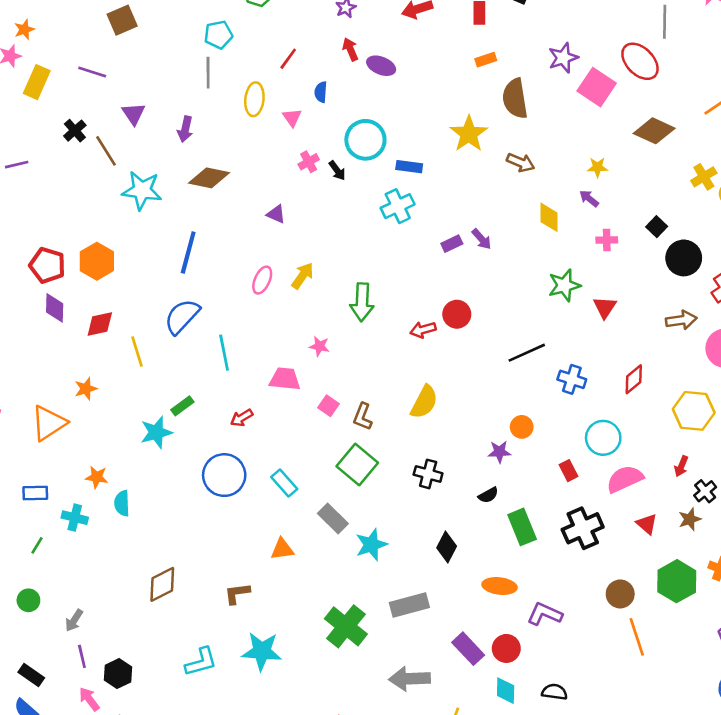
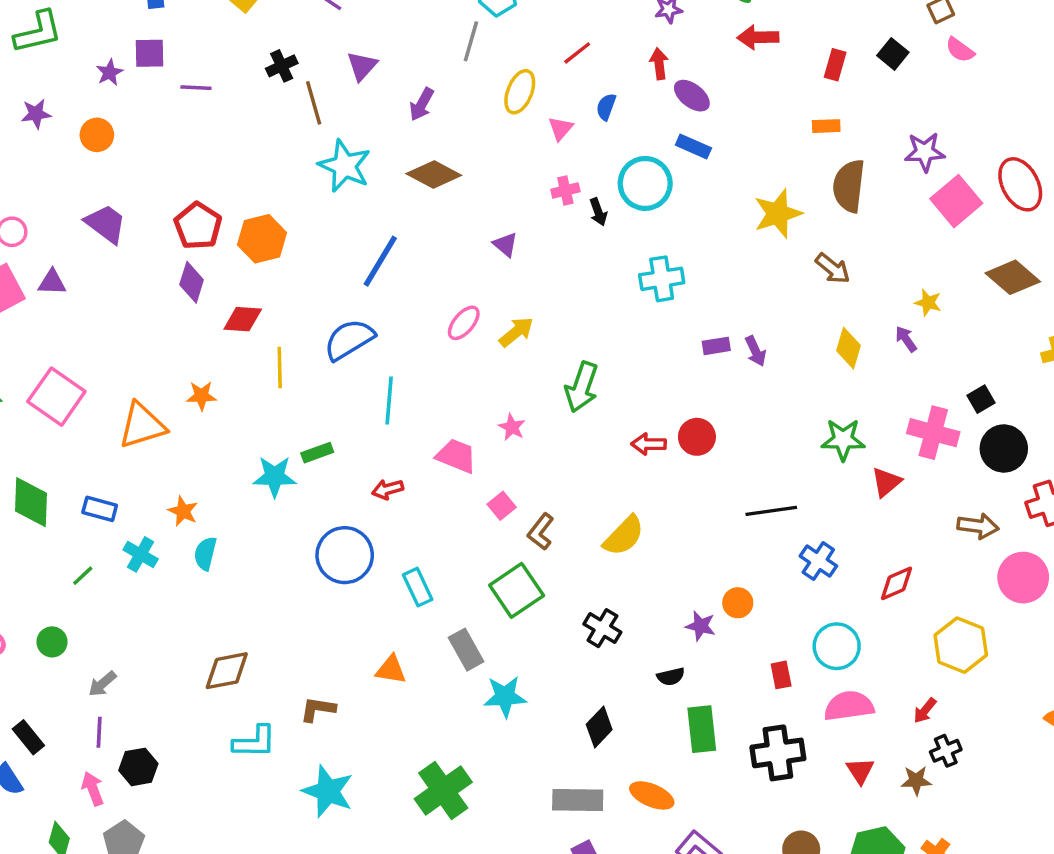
blue rectangle: (409, 167) -> (693, 147), moved
pink cross: (607, 240) -> (933, 433), moved, size x1.8
gray rectangle: (409, 605) -> (578, 800), moved
cyan L-shape: (201, 662) -> (254, 742), moved

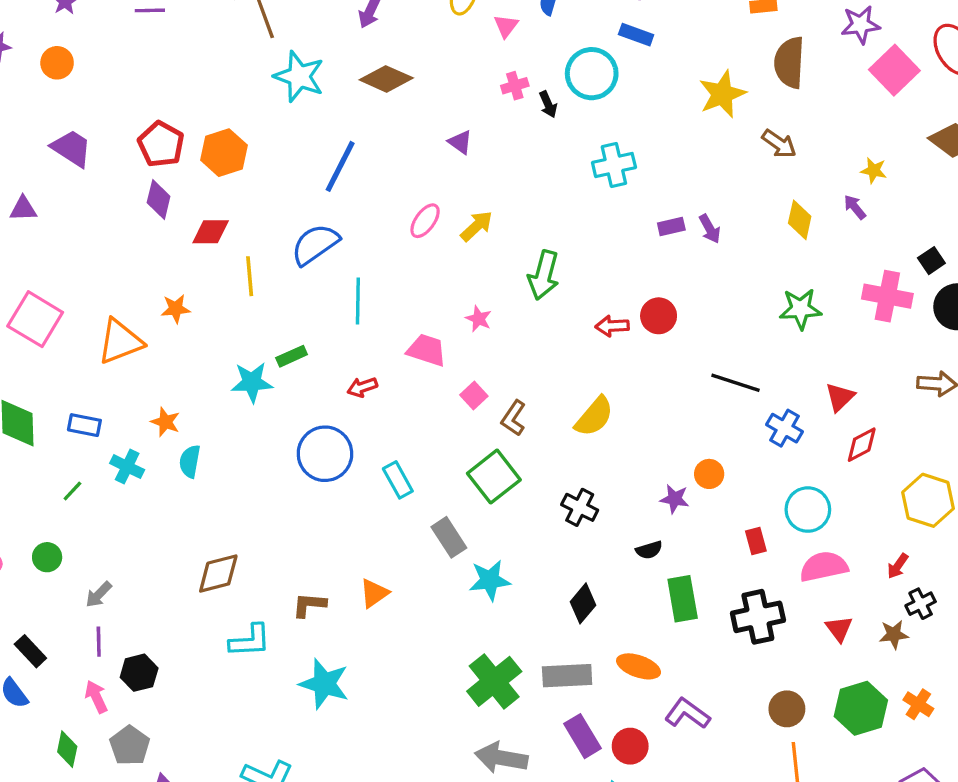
red triangle: (886, 482) -> (840, 397), moved
black line: (771, 511) -> (736, 383), turned 30
orange triangle: (391, 670) -> (374, 593), moved, turned -40
green cross: (443, 790) -> (494, 681), moved

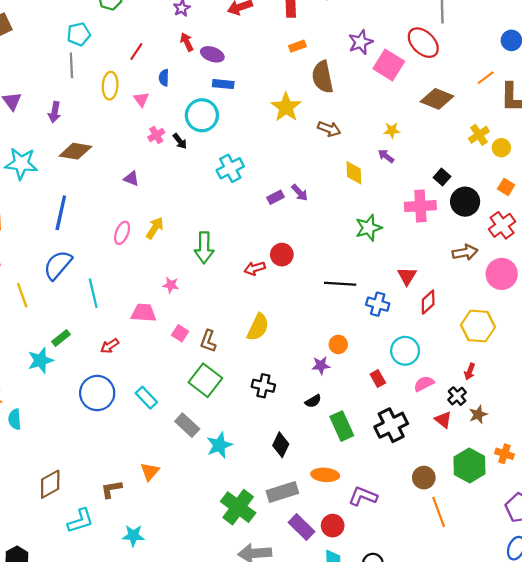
pink semicircle: (824, 567) -> (424, 384), size x0.7
black cross: (921, 604) -> (457, 396), moved
cyan star: (324, 684) -> (133, 536), size x0.7

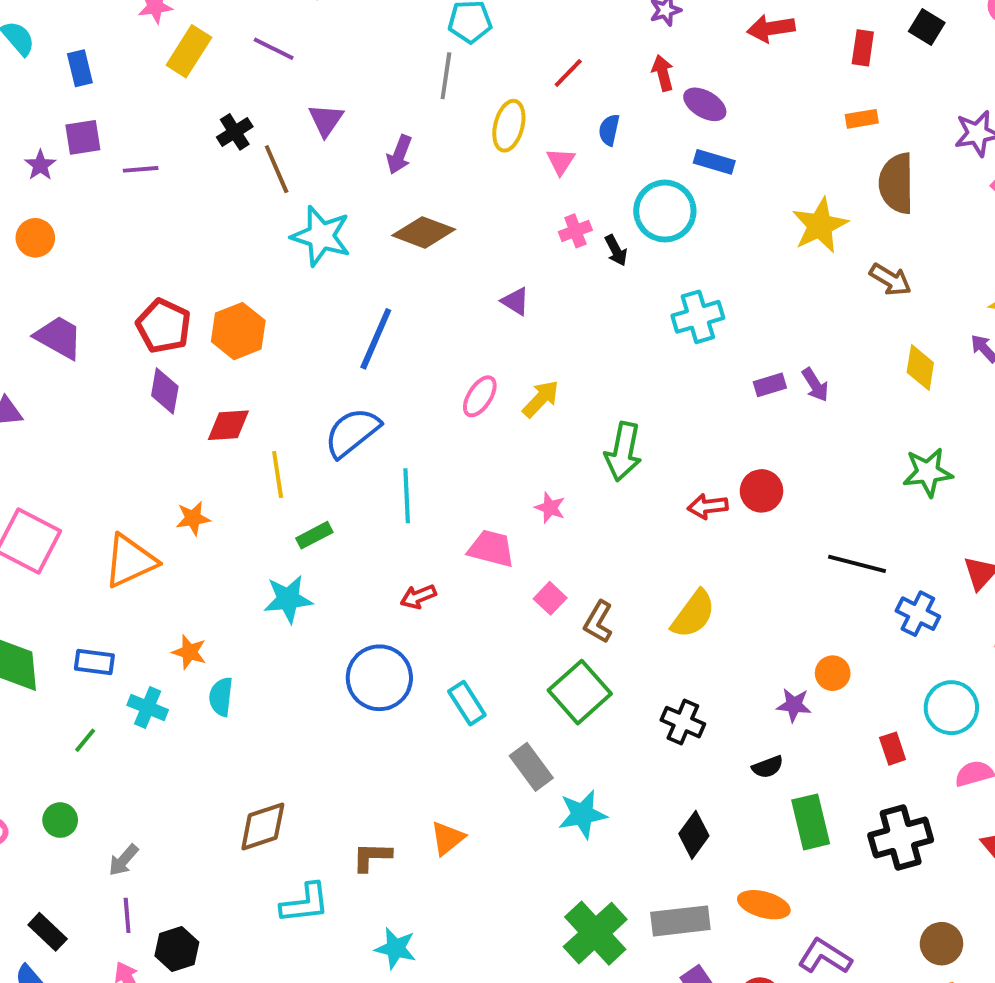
green rectangle: (61, 338) -> (314, 535), moved

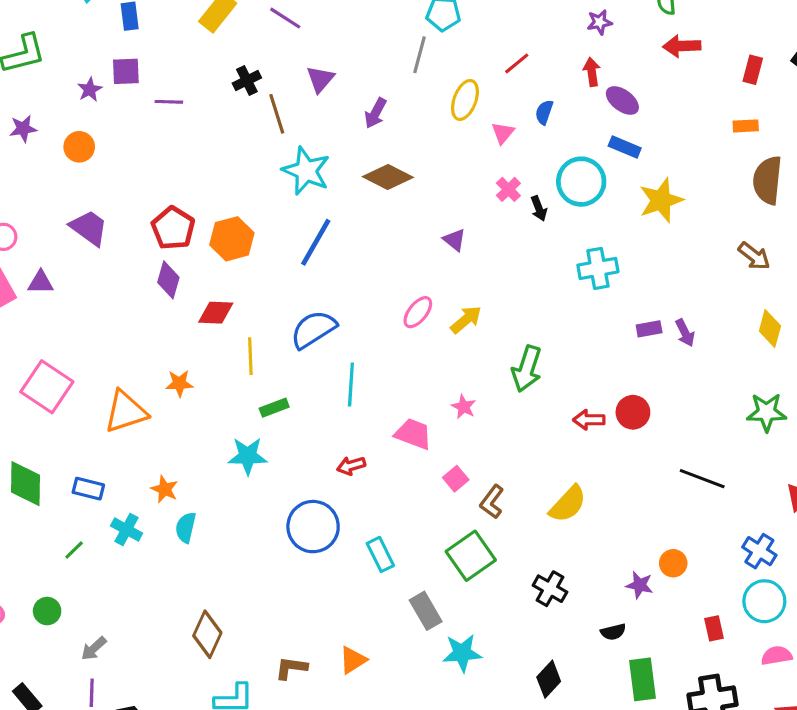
yellow star: (820, 225) -> (661, 200), moved
pink cross: (575, 231) -> (508, 189), turned -30
blue line: (376, 339) -> (316, 242), moved
blue cross: (918, 614) -> (759, 551), moved
brown diamond: (263, 827) -> (207, 634), turned -54

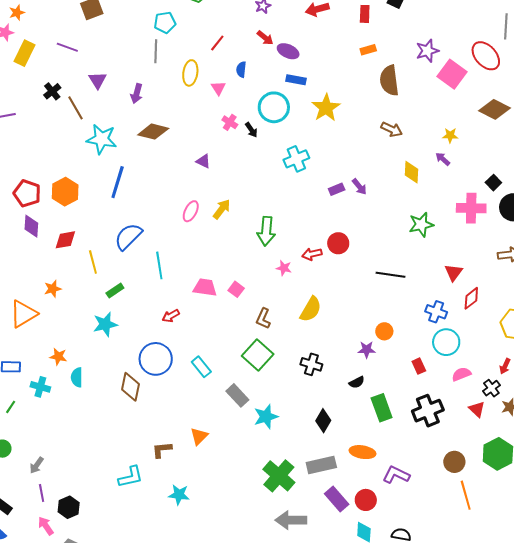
red arrow: (592, 72) -> (265, 38), turned 150
pink star: (464, 407) -> (284, 268), moved
pink square: (456, 479) -> (236, 289), moved
brown diamond: (207, 634) -> (131, 387), moved

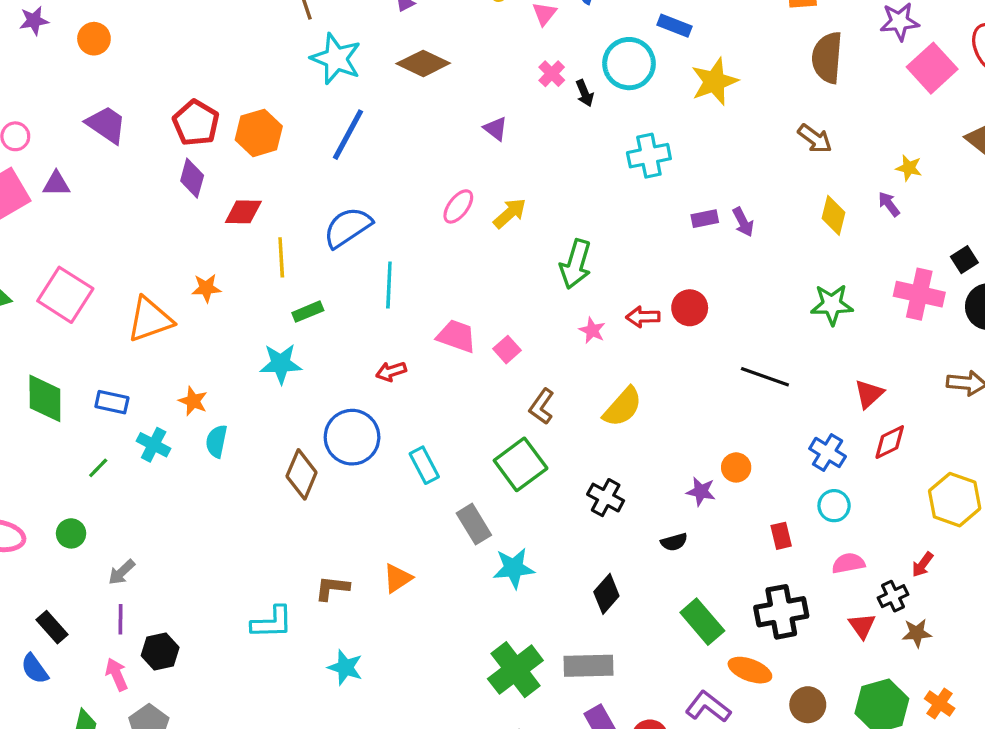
cyan circle: (446, 342) -> (834, 506), size x0.7
green rectangle: (382, 408) -> (702, 622), moved, turned -32
orange ellipse: (362, 452) -> (750, 670), moved

